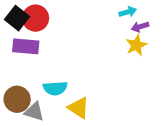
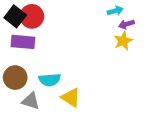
brown circle: (17, 99) -> (15, 78), moved

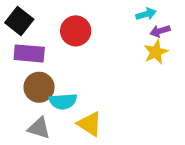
red circle: (32, 16) -> (76, 31), moved
brown circle: (15, 78) -> (39, 87), moved

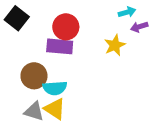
yellow star: (156, 52) -> (115, 45), moved
purple rectangle: (29, 53) -> (60, 46), moved
yellow triangle: (90, 124) -> (55, 109), moved

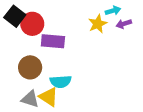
red circle: (66, 27) -> (32, 24), moved
yellow star: (115, 45) -> (98, 24), moved
cyan semicircle: (55, 88) -> (61, 82), moved

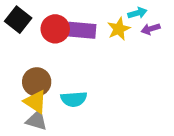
red circle: (32, 24) -> (55, 29), moved
purple rectangle: (53, 41) -> (82, 30), moved
yellow triangle: (49, 97) -> (35, 102), moved

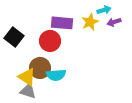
black square: (18, 20) -> (14, 37), moved
red circle: (55, 29) -> (50, 41), moved
brown circle: (37, 82) -> (40, 68), moved

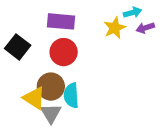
purple rectangle: (62, 23) -> (61, 21), moved
cyan semicircle: (56, 75) -> (71, 95), turned 90
gray triangle: (28, 91) -> (51, 113), moved, turned 42

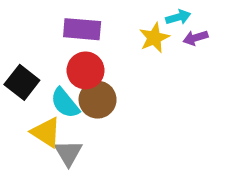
black square: (18, 47) -> (22, 82), moved
brown circle: (51, 87) -> (98, 100), moved
cyan semicircle: (71, 95) -> (65, 103), moved, turned -35

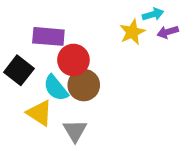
purple rectangle: (82, 29) -> (48, 36), moved
gray triangle: (68, 153) -> (75, 131), moved

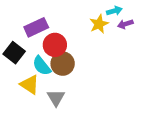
purple rectangle: (48, 36) -> (36, 27), turned -30

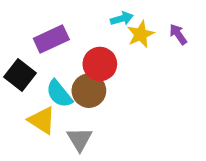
cyan arrow: (114, 11) -> (122, 19), moved
purple arrow: (125, 24) -> (178, 34), turned 72
red circle: (55, 45) -> (100, 64), moved

